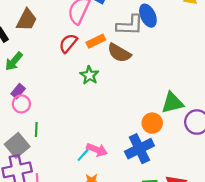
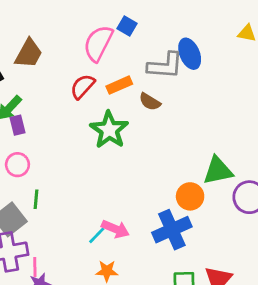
brown semicircle: (119, 53) -> (150, 102), size x0.7
green star: (89, 75) -> (109, 130), size x1.5
purple rectangle: (18, 91) -> (18, 125), moved, turned -56

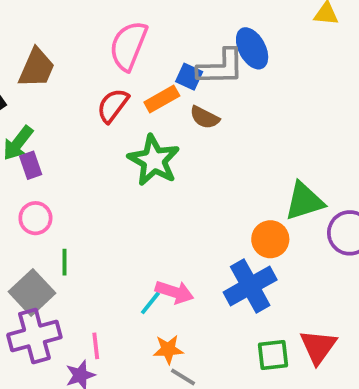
blue square: (127, 26) -> (189, 77), moved
pink line: (35, 267) -> (96, 346), moved

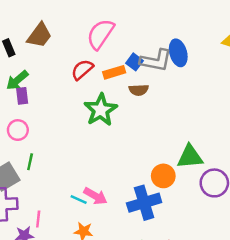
brown semicircle: (205, 118) -> (139, 90), turned -42
cyan line: (150, 303) -> (79, 200), turned 63

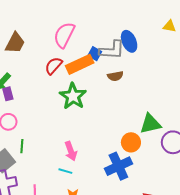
orange rectangle: (114, 72) -> (80, 64), size x1.5
brown semicircle: (139, 90) -> (115, 76), moved
pink arrow: (95, 196) -> (71, 151), moved, turned 48

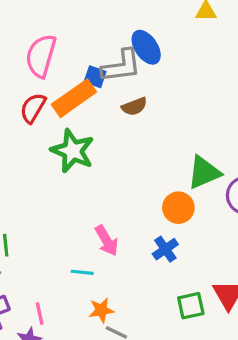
pink arrow: (71, 151) -> (107, 240), moved
blue cross: (118, 166) -> (165, 249), size x0.6

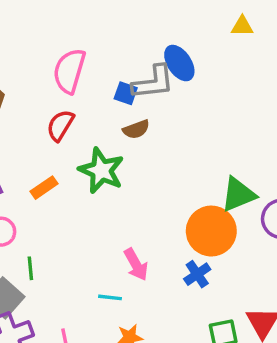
orange rectangle: (74, 98) -> (44, 188), moved, size x0.6
brown semicircle: (134, 107) -> (136, 129), moved
orange circle: (178, 208) -> (211, 231), size x1.5

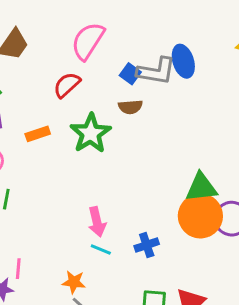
orange circle: (211, 231) -> (200, 216), moved
cyan line: (110, 297) -> (101, 249), moved

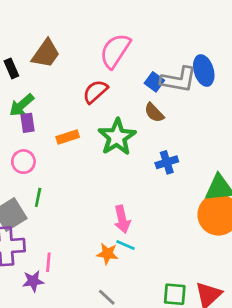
brown semicircle: (130, 107) -> (154, 113), turned 50
blue cross: (147, 245) -> (167, 162), moved
orange star: (74, 282) -> (107, 254), moved

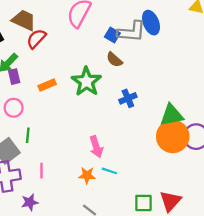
brown trapezoid: (46, 54) -> (24, 20), turned -95
red semicircle: (95, 92) -> (36, 39), moved
cyan line: (125, 245) -> (109, 171), moved
pink line: (48, 262) -> (41, 171), moved

